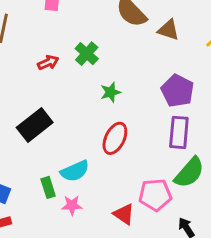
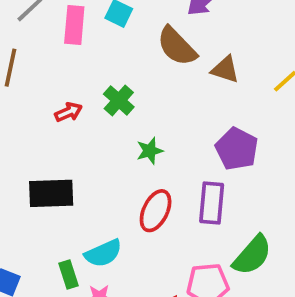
black rectangle: (35, 125) -> (51, 193), turned 36
purple rectangle: (179, 132) -> (212, 203), moved

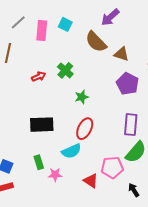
purple pentagon: (237, 149) -> (128, 84), moved
black rectangle: (51, 193) -> (42, 125), moved
purple rectangle: (212, 203) -> (131, 125), moved
cyan semicircle: (103, 253) -> (71, 151), moved

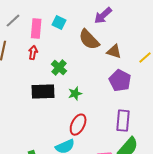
red arrow: (39, 77) -> (33, 53), moved, turned -56
black rectangle: (42, 125) -> (43, 92), moved

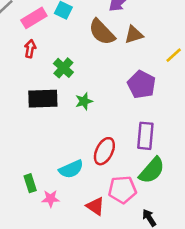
pink rectangle: (36, 29) -> (34, 18), turned 54
brown triangle: (114, 52) -> (134, 35), moved, turned -35
red ellipse: (78, 125) -> (104, 151), moved

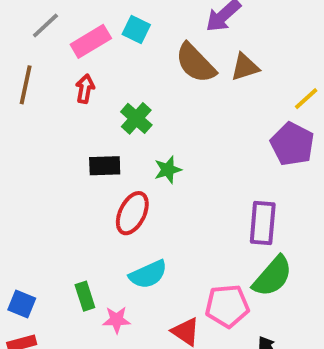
purple pentagon: (142, 85) -> (292, 144), moved
black rectangle: (43, 99) -> (105, 166), size x0.7
red ellipse: (104, 151) -> (132, 213), moved

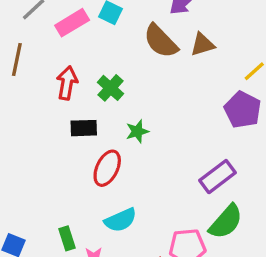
red arrow: (85, 89) -> (67, 83), moved, size x1.4
purple rectangle: (263, 223) -> (218, 177), turned 48

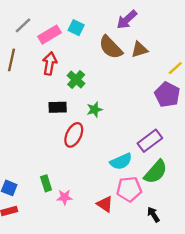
red arrow: (67, 83) -> (50, 63), moved
cyan semicircle: (121, 220) -> (121, 161), moved

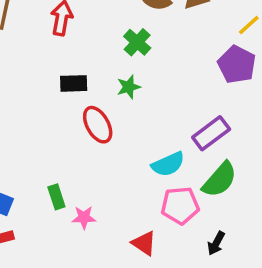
green cross: (76, 80) -> (137, 42), moved
red ellipse: (74, 135) -> (98, 125), turned -55
red triangle: (105, 204) -> (144, 243), moved
black arrow: (153, 214) -> (216, 243), turned -119

